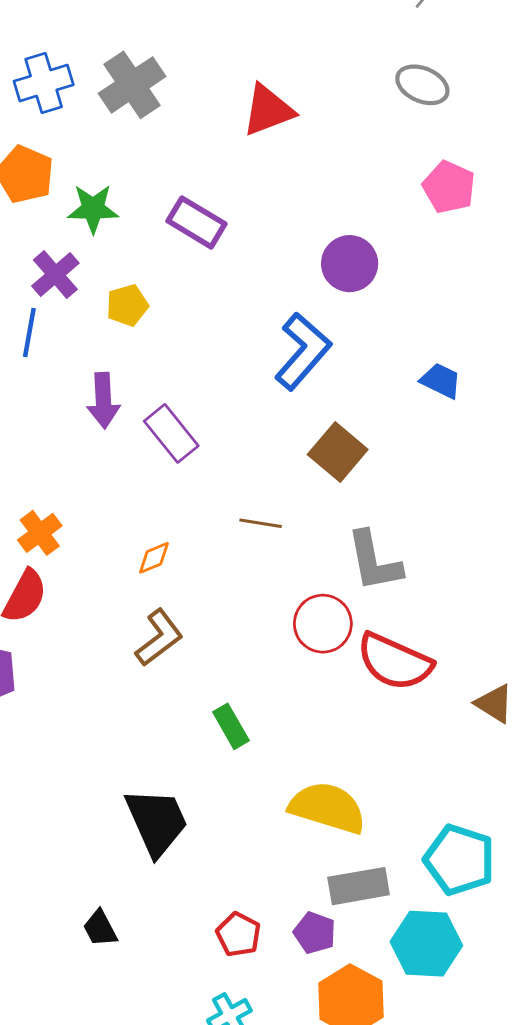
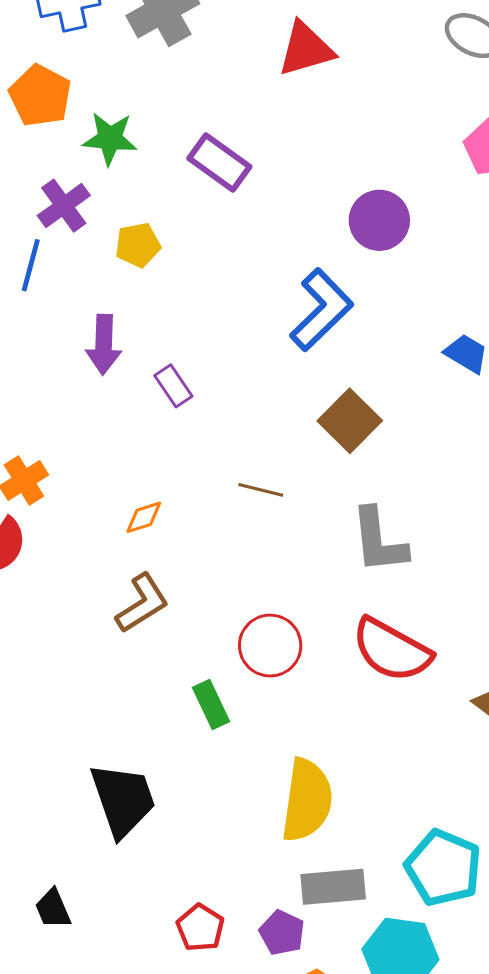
purple rectangle: (171, 433) -> (173, 386), size x0.7
red circle: (323, 624) -> (270, 646), moved
yellow semicircle: (328, 808) -> (307, 800), turned 76

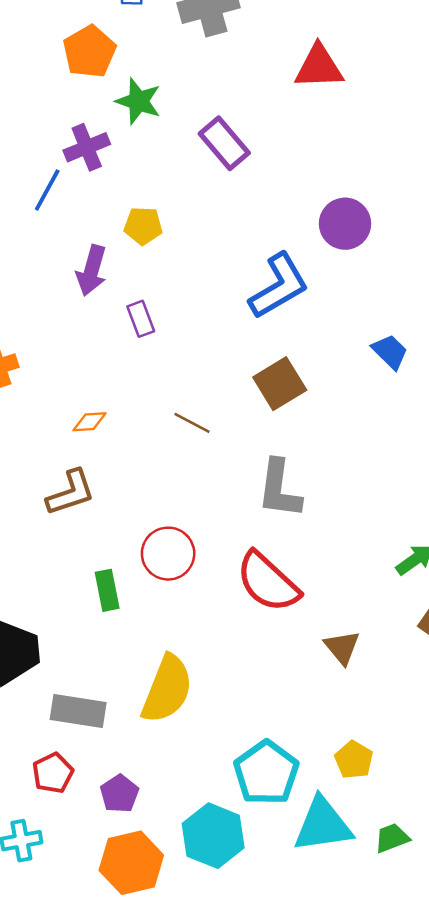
yellow pentagon: (138, 245) -> (143, 226), moved
gray rectangle: (333, 887) -> (78, 711), moved

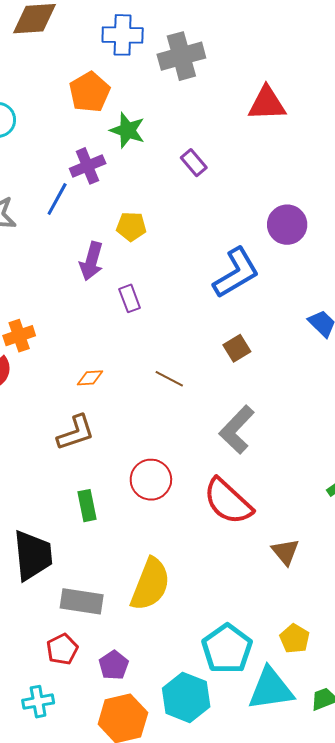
purple rectangle: (224, 143) -> (194, 163), size x0.7
brown square: (280, 384) -> (237, 348), size x0.7
gray L-shape: (279, 489) -> (237, 430), turned 36
green rectangle: (107, 590) -> (87, 506), moved

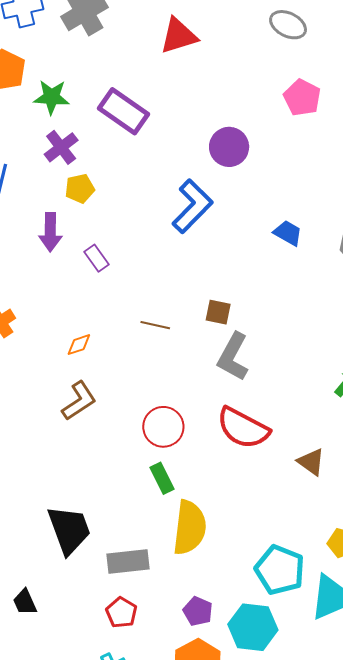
purple rectangle: (194, 163) -> (124, 111), size x1.8
purple cross: (88, 166) -> (61, 147), moved
brown square: (237, 348) -> (218, 312), moved, turned -32
green rectangle: (87, 506) -> (162, 478), moved
purple pentagon: (114, 665) -> (198, 611), moved

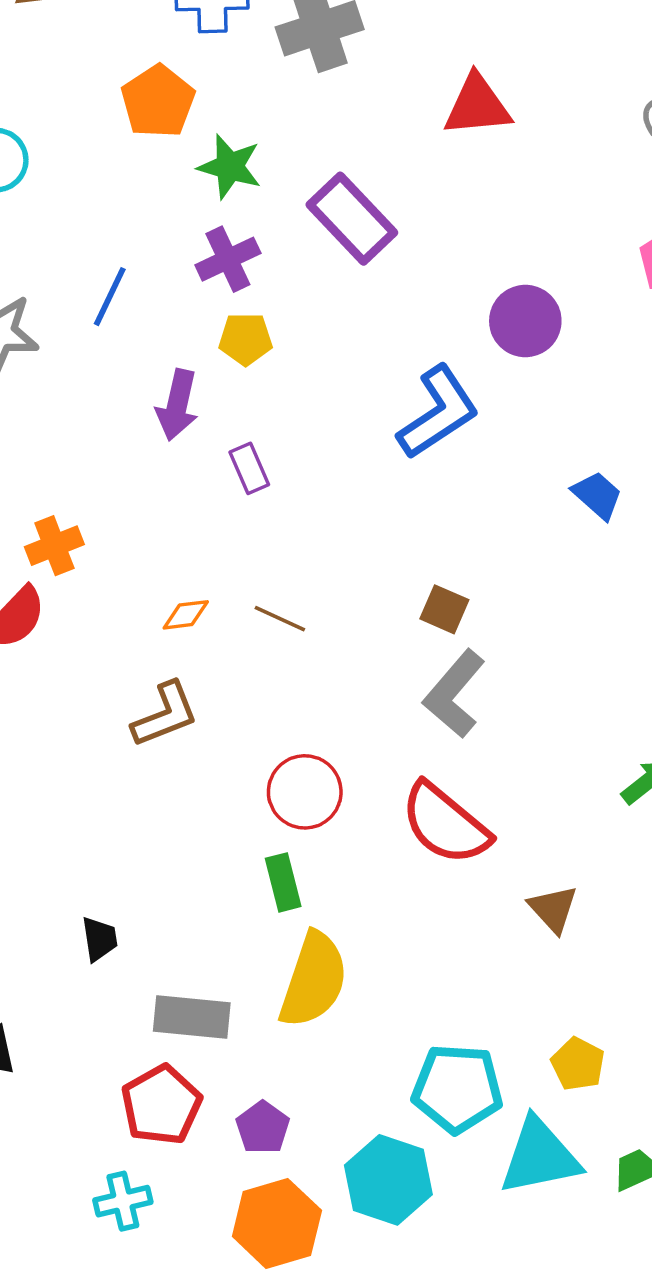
brown line: (155, 325) -> (280, 619), moved
black trapezoid: (69, 530) -> (99, 939), size x0.5
cyan pentagon: (280, 570) -> (457, 1089), turned -30
purple pentagon: (198, 611) -> (263, 1128), moved
red pentagon: (122, 613) -> (161, 1105), size x1.4

